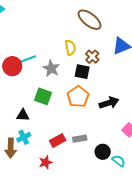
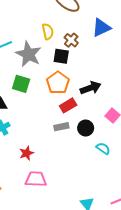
gray star: (51, 68) -> (28, 54), size x1.4
red rectangle: (58, 140) -> (68, 105), moved
black circle: (103, 152) -> (86, 128), moved

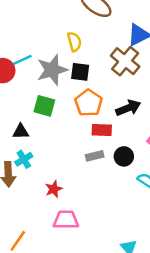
brown cross: (71, 40) -> (125, 61), moved, size x1.6
gray star: (28, 54) -> (52, 70), turned 30
black square: (61, 56) -> (80, 72), moved
red rectangle: (68, 105) -> (102, 130), turned 35

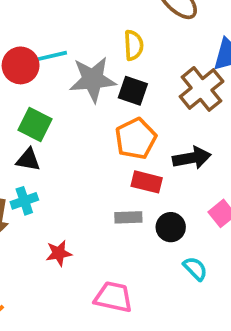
green square: (44, 106) -> (35, 124), moved
pink trapezoid: (66, 220) -> (113, 297), moved

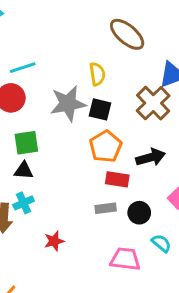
cyan line: (50, 56) -> (23, 68), moved
green square: (35, 124) -> (26, 143), turned -30
pink trapezoid: (113, 297) -> (125, 259), moved

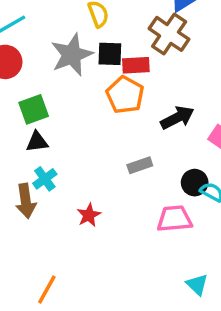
black arrow: (151, 157) -> (177, 118), moved
red rectangle: (117, 179) -> (136, 65), moved
black circle: (139, 213) -> (195, 183), moved

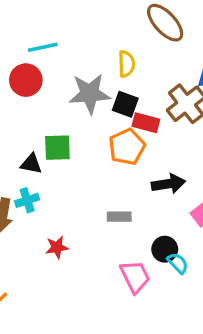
green square: (34, 109) -> (57, 148), moved
pink trapezoid: (174, 219) -> (135, 277), turned 51

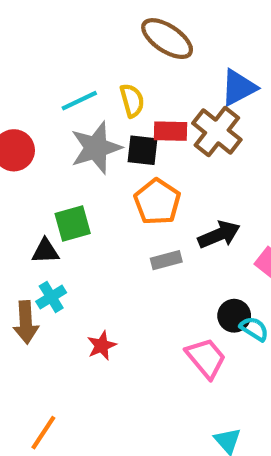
cyan line: (43, 47) -> (79, 101), moved
red rectangle: (146, 123) -> (170, 131), moved
gray rectangle: (119, 217) -> (166, 260), moved

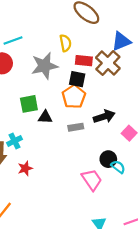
cyan line: (79, 101) -> (13, 40), moved
black square: (143, 150) -> (77, 79), moved
black triangle: (45, 251) -> (45, 117), moved
red star: (102, 346) -> (25, 168), moved

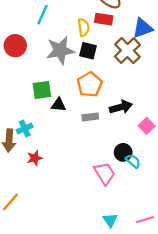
cyan line: (13, 40) -> (42, 15), moved, turned -48
red rectangle: (84, 61) -> (104, 19), moved
black square: (77, 79) -> (88, 51), moved

